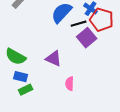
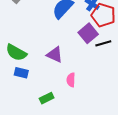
black line: (79, 24) -> (103, 43), moved
green rectangle: (26, 90) -> (47, 98), moved

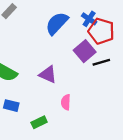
blue rectangle: (21, 73) -> (11, 106), moved

